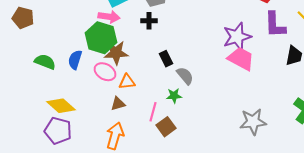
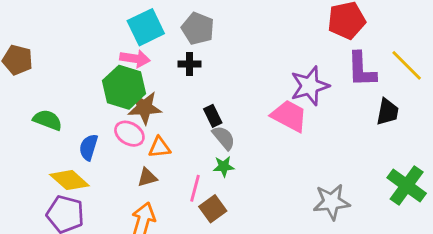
pink trapezoid: (241, 59) -> (289, 116), moved
blue semicircle: (75, 60) -> (89, 147), moved
gray semicircle: (185, 76) -> (224, 138), moved

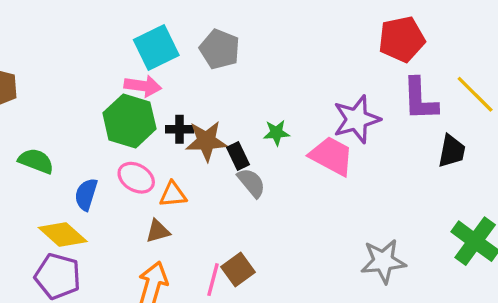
black cross: (190, 64) -> (180, 129), moved
brown star: (144, 108) -> (206, 141), moved
green star: (224, 166) -> (276, 133), moved
pink line: (195, 188) -> (213, 280), moved

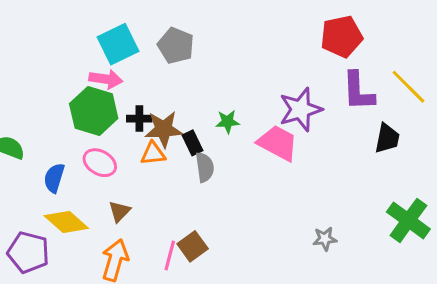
gray semicircle: (251, 183) -> (205, 167), turned 32
orange triangle: (173, 194) -> (153, 154), moved
brown triangle: (158, 231) -> (120, 211), turned -30
yellow diamond: (63, 234) -> (66, 222), moved
gray star: (383, 261) -> (325, 239), size x0.6

